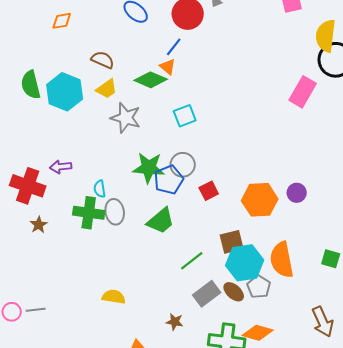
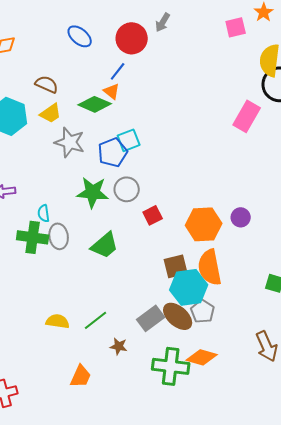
blue pentagon: (169, 180) -> (113, 152), moved
orange semicircle: (282, 260) -> (210, 267), moved
green line: (192, 261) -> (96, 320), moved
brown ellipse: (234, 292) -> (178, 316), size x1.4

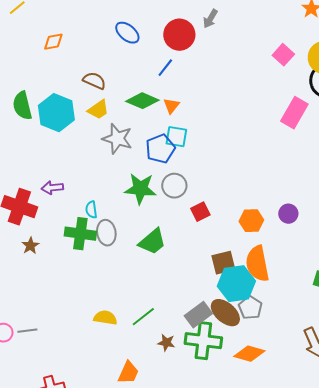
pink square: (236, 27) -> (283, 55), moved, turned -35
orange triangle: (112, 91) -> (171, 106), moved, turned 30
cyan square: (129, 140) -> (176, 137), turned 30
orange hexagon: (204, 224) -> (251, 221), size x0.7
green cross: (171, 366) -> (203, 341), moved

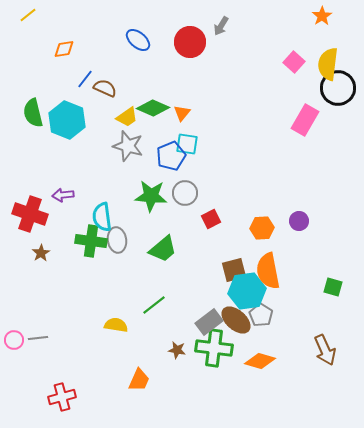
blue line: (165, 68) -> (85, 79), moved
yellow trapezoid: (98, 110) -> (127, 117), moved
cyan semicircle: (91, 210) -> (102, 217), size x1.6
green line: (143, 317) -> (154, 305), moved

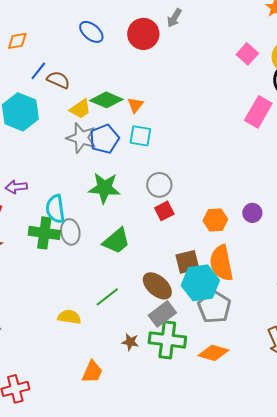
blue pentagon: (171, 156) -> (104, 139), moved
gray circle: (185, 193) -> (159, 185), moved
gray pentagon: (261, 315) -> (214, 307), size x1.4
brown ellipse: (236, 320) -> (157, 286), moved

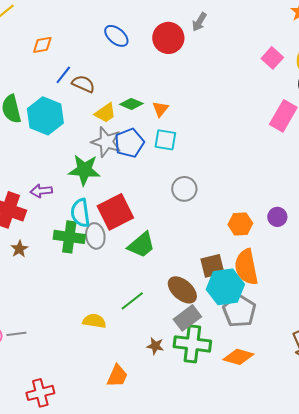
green diamond: (106, 100) -> (131, 104), size x0.7
green star: (104, 188) -> (84, 170), moved
red square: (164, 211) -> (115, 212), moved, size x1.8

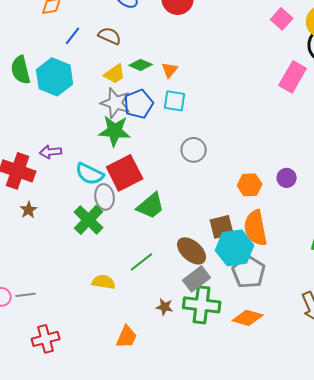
brown semicircle: (83, 84) -> (110, 36), moved
green star: (84, 170) -> (115, 131), moved
cyan semicircle: (80, 213) -> (90, 174), turned -56
green cross: (69, 237) -> (89, 220), moved, turned 36
red cross: (40, 393) -> (46, 339), moved

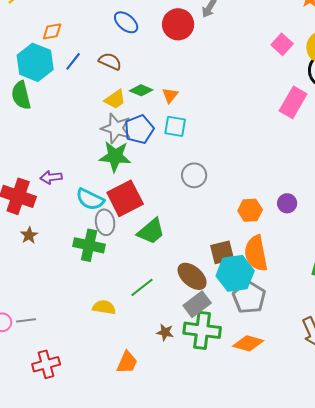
cyan hexagon: (55, 77) -> (35, 62), moved
green cross: (89, 220) -> (89, 245), turned -32

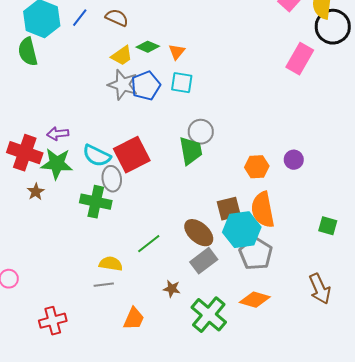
green star: (115, 156) -> (57, 164), moved
green trapezoid: (151, 231) -> (191, 151), moved, turned -60
gray line: (26, 320) -> (104, 285), moved
green cross: (202, 330) -> (209, 315), moved, turned 33

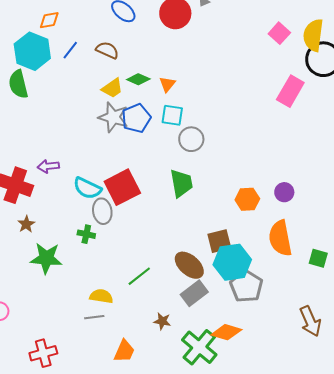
gray circle: (201, 132) -> (191, 139), moved
green star: (57, 164) -> (46, 258), moved
green cross: (96, 202) -> (86, 234), size x0.6
orange semicircle: (263, 210) -> (280, 238), moved
orange diamond: (255, 300) -> (226, 332), moved

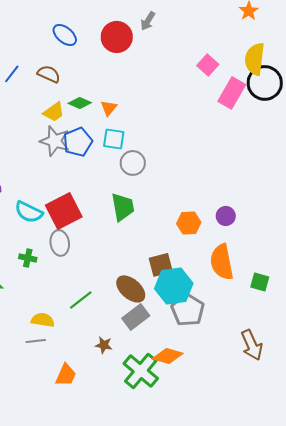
pink square: (279, 33) -> (208, 65), moved
pink rectangle: (290, 91) -> (232, 93), moved
gray ellipse: (102, 211) -> (60, 243), moved

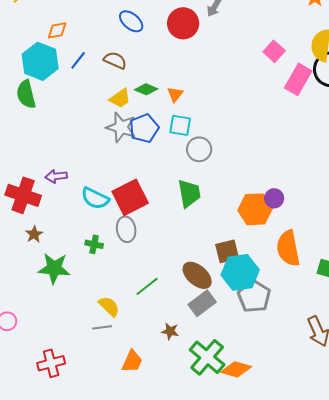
purple circle: (226, 216) -> (274, 198), moved
orange hexagon: (189, 223) -> (255, 209), size x1.4
yellow semicircle: (43, 320) -> (109, 306), turned 35
orange diamond: (168, 356) -> (236, 369), moved

